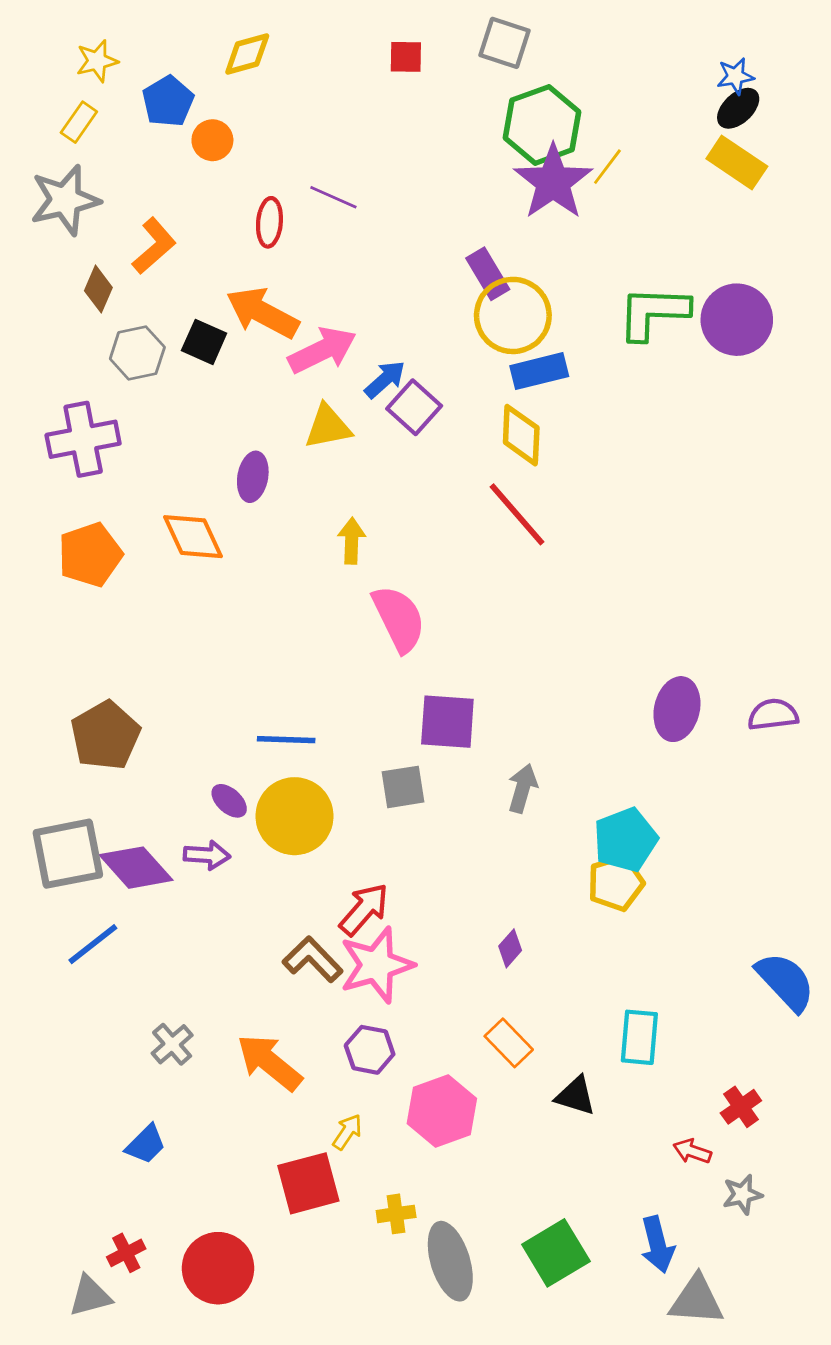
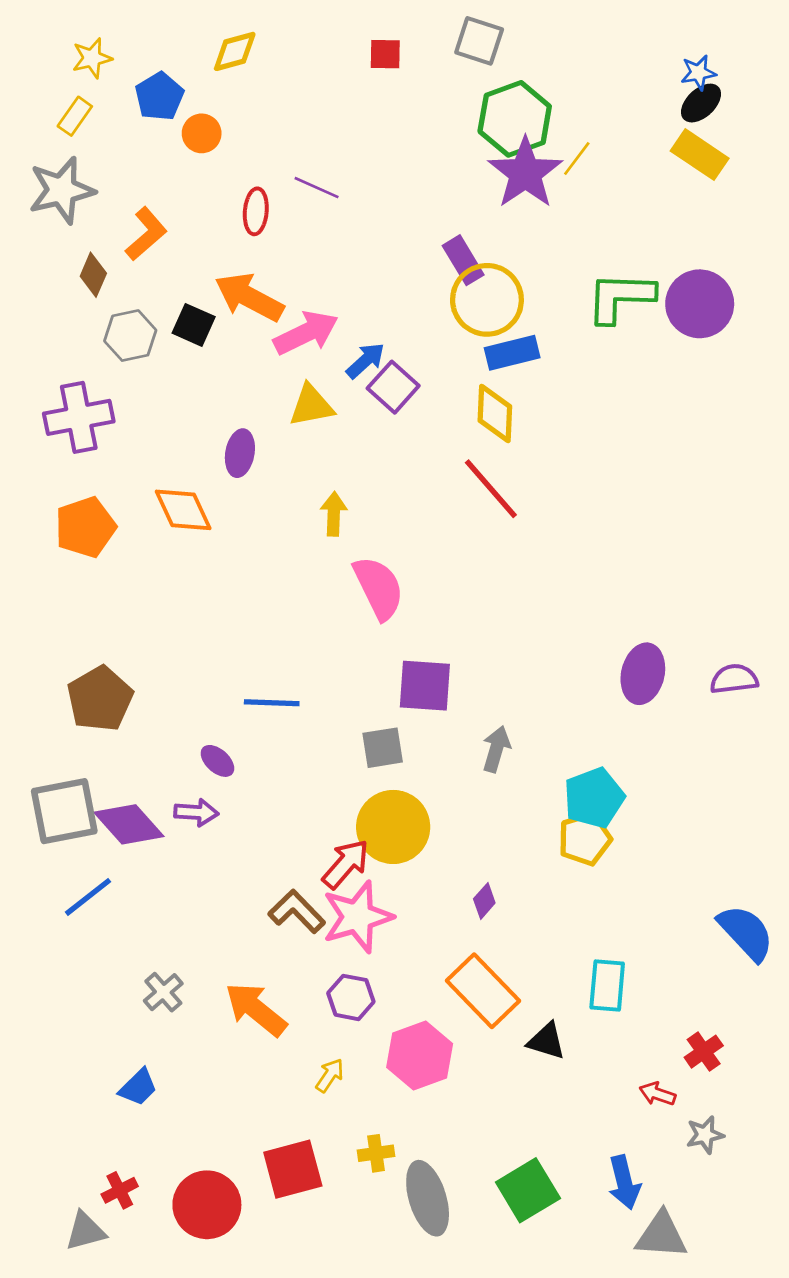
yellow circle: (295, 816) -> (393, 827), moved
orange rectangle: (509, 1043) -> (483, 991), size x1.6
red square: (308, 1183) -> (293, 1169), moved

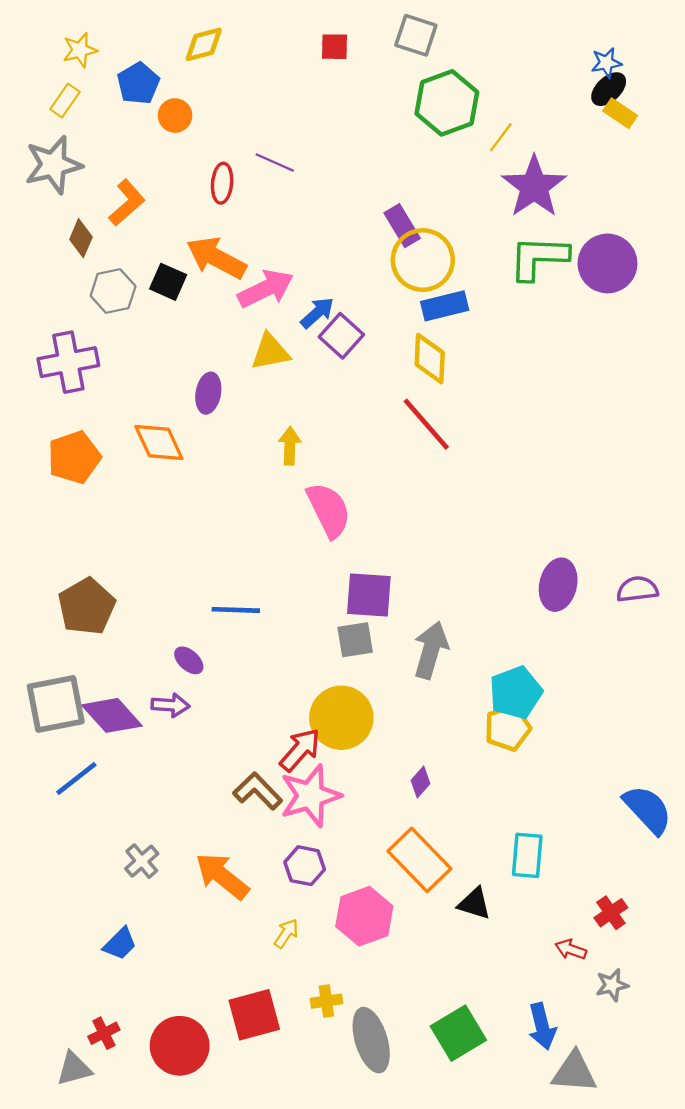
yellow rectangle: (700, 155) -> (620, 113), moved, size x0.7
purple star: (525, 173) -> (534, 187), moved
gray square: (383, 748) -> (355, 640), moved
gray arrow: (496, 749) -> (431, 650), size x1.4

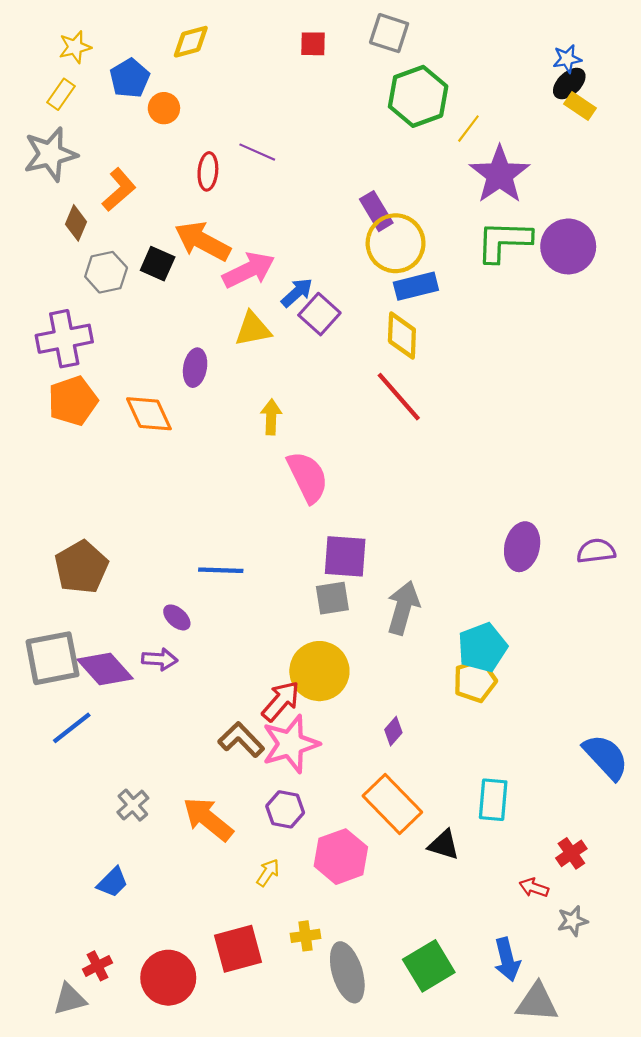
orange pentagon: (74, 457) -> (73, 401), moved

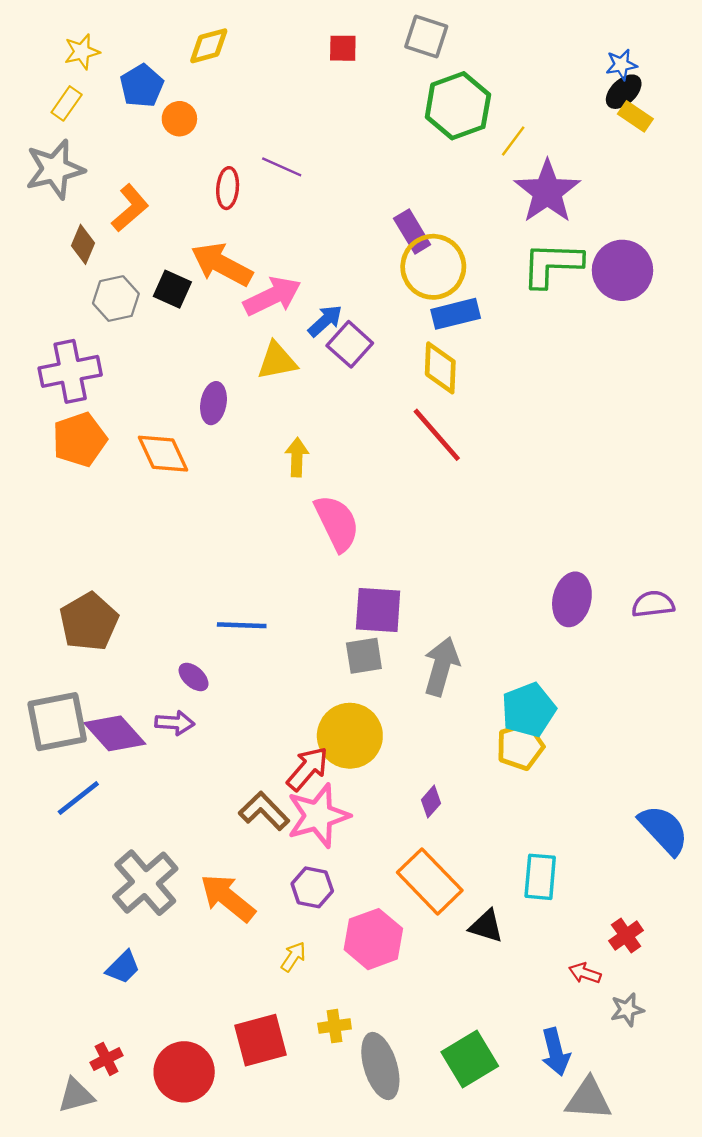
gray cross: (133, 805) -> (145, 883), size x1.8

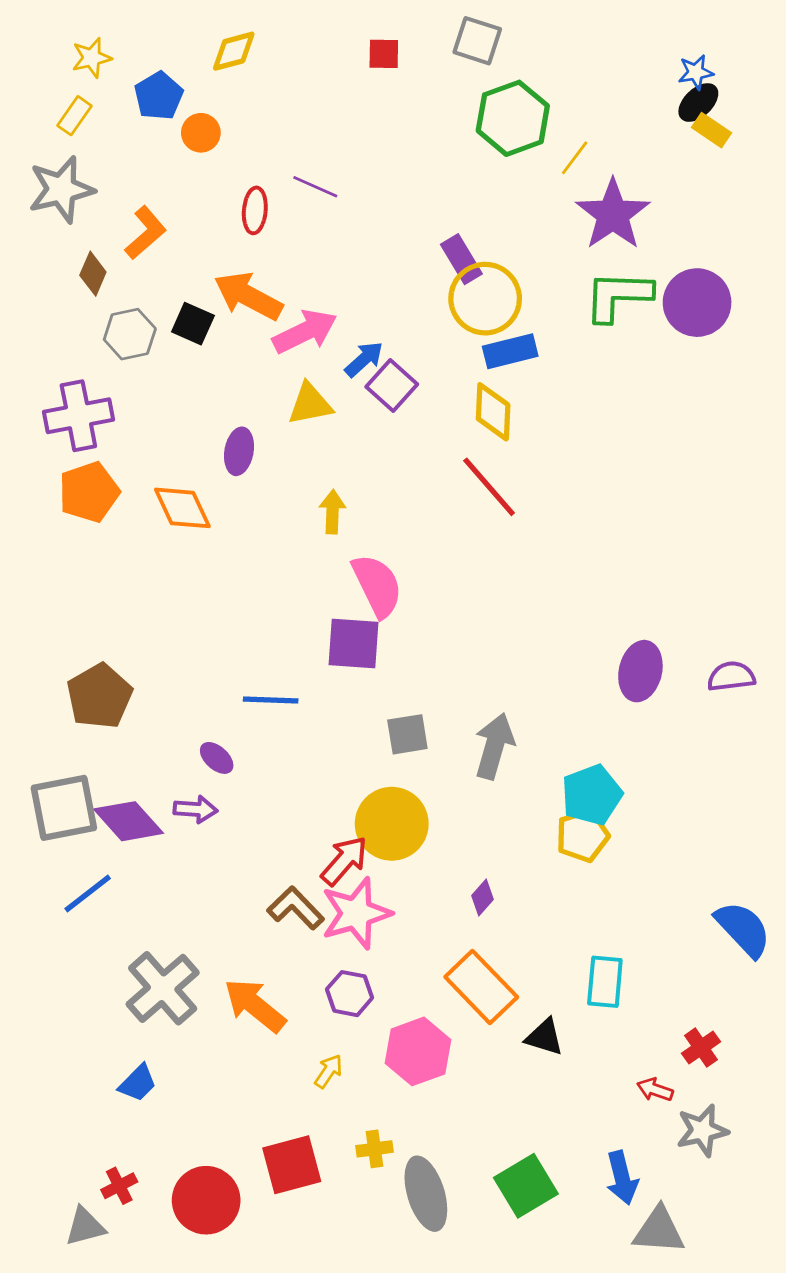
purple square: (378, 610) -> (354, 643), moved
gray star: (627, 1010) -> (702, 1130), size x1.4

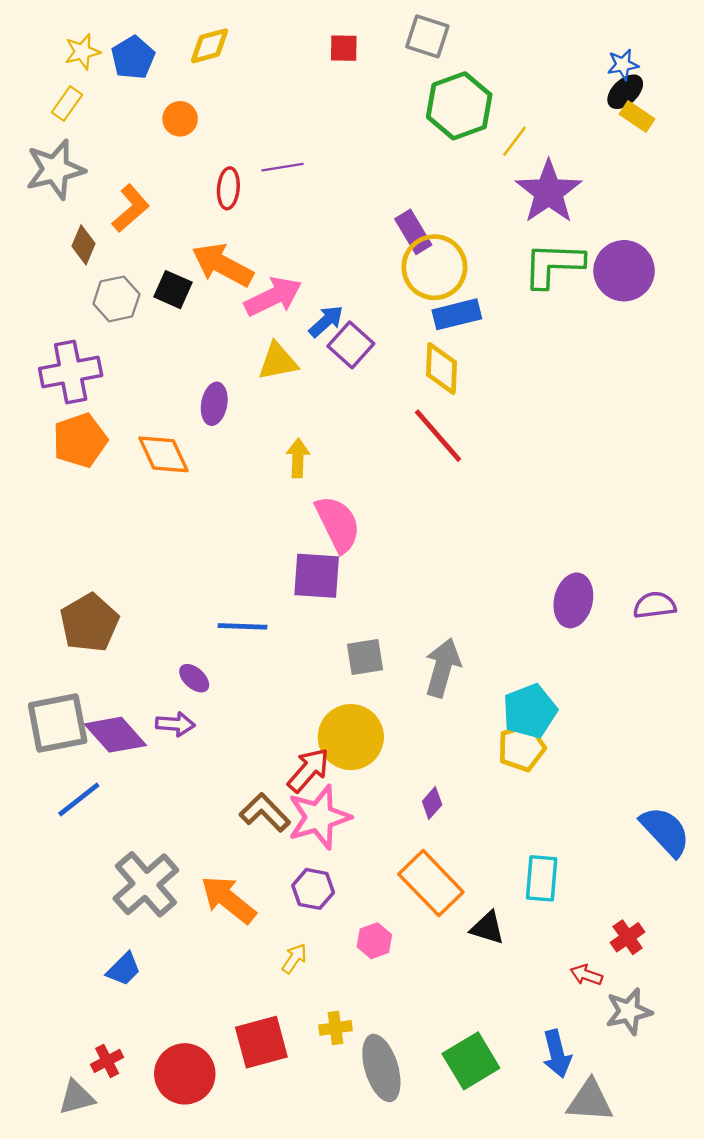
blue pentagon: (159, 96) -> (133, 58), moved
purple line: (315, 187) -> (283, 167), turned -33
pink hexagon: (418, 1051) -> (374, 941), size x0.6

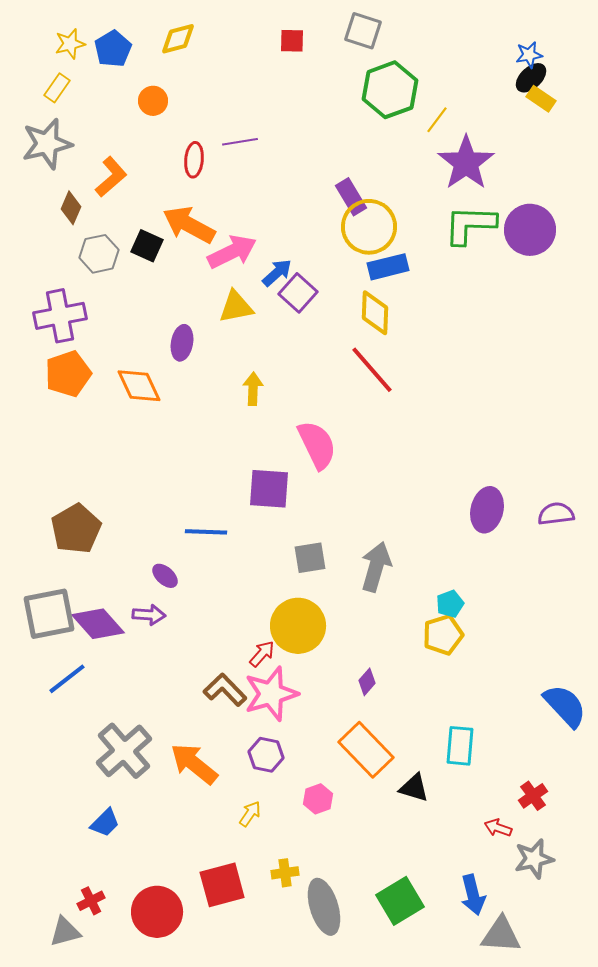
pink semicircle: (338, 524) -> (317, 445), moved
cyan pentagon: (530, 711) -> (450, 604), size x0.6
red arrow: (308, 770) -> (262, 654), size x0.7

